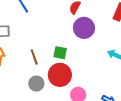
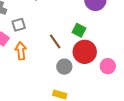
green square: (60, 53) -> (79, 30), turned 32

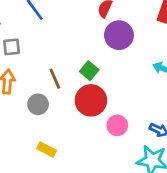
gray circle: (64, 67) -> (38, 104), moved

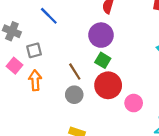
purple circle: (119, 35) -> (101, 35), moved
gray circle: (38, 104) -> (74, 95), moved

